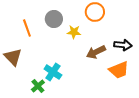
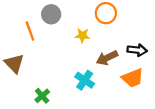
gray circle: (54, 19) -> (51, 14), moved
cyan cross: (53, 72) -> (85, 80), moved

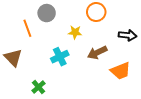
black arrow: (137, 50) -> (128, 35), moved
cyan cross: (85, 80) -> (60, 57), moved, turned 30

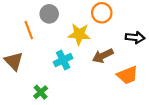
yellow star: (75, 32) -> (79, 34), size x1.5

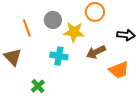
gray circle: (49, 14) -> (53, 20), moved
cyan cross: (63, 60) -> (59, 56), turned 36

